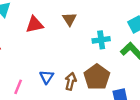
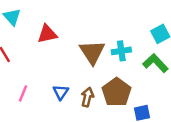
brown triangle: (70, 19) -> (92, 52), moved, size x1.6
pink line: (18, 87) -> (23, 93), moved

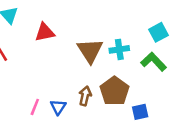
blue triangle: (61, 92) -> (58, 107), moved
pink line: (23, 93) -> (35, 107), moved

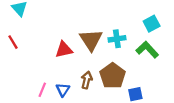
red triangle: (45, 32) -> (64, 50), moved

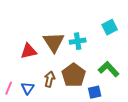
green L-shape: (147, 50) -> (109, 69), moved

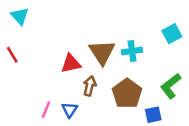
green L-shape: (109, 69) -> (171, 86), turned -85
brown arrow: (50, 79) -> (90, 86), moved

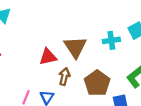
cyan cross: (132, 51) -> (111, 40), moved

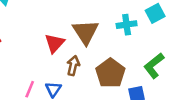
red triangle: (48, 57) -> (54, 43), turned -36

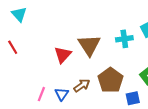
brown arrow: (73, 66) -> (82, 86), moved, turned 42

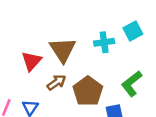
brown arrow: (82, 86) -> (56, 82), moved

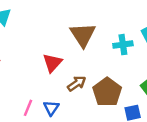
brown triangle: (63, 50) -> (83, 35), moved

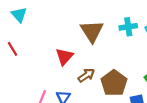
cyan cross: (123, 45) -> (128, 27), moved

